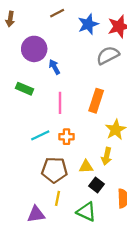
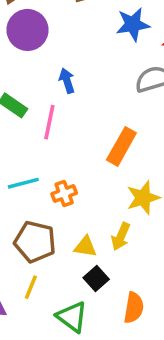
purple circle: (34, 49) -> (27, 30), moved
pink line: (60, 103) -> (49, 122), moved
orange cross: (67, 137) -> (64, 194), turned -32

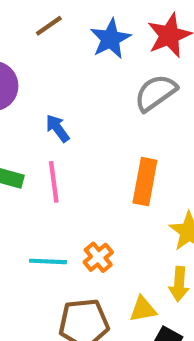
cyan line: (23, 183) -> (48, 261), turned 36

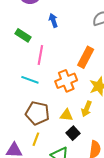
pink line: (54, 182) -> (40, 55), moved
orange cross: (98, 257) -> (66, 81), moved, size x1.5

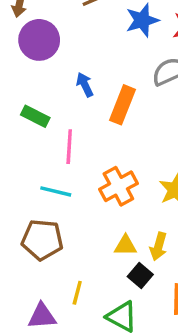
orange rectangle: (86, 57) -> (122, 105), moved
yellow arrow: (86, 109) -> (158, 246), moved
brown pentagon: (37, 113) -> (42, 240), moved

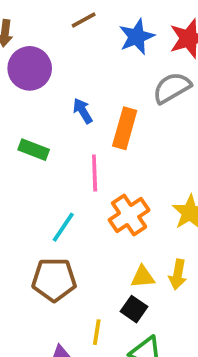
pink line: (69, 147) -> (95, 173), moved
cyan line: (56, 191) -> (63, 227), turned -64
black square: (140, 275) -> (134, 309), moved

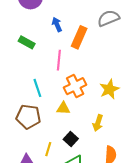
cyan line: (63, 227) -> (37, 88), turned -60
yellow triangle: (143, 277) -> (63, 108), moved

